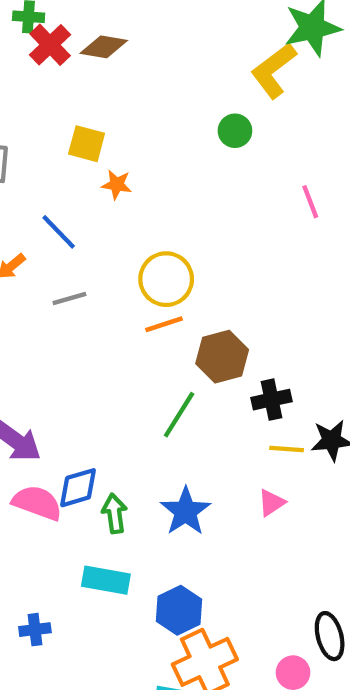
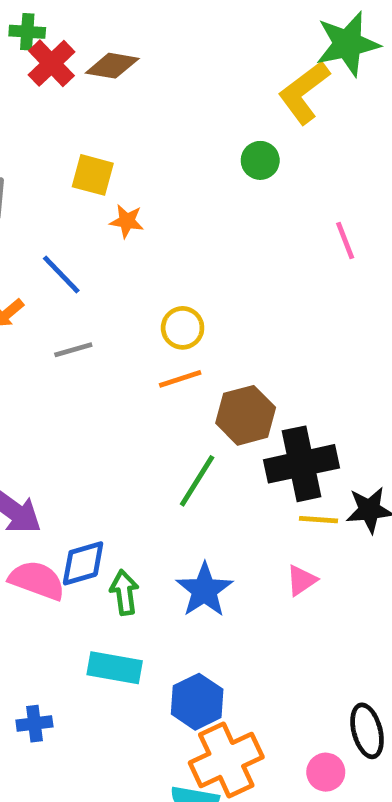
yellow circle: (166, 279) -> (183, 328), size x0.7
black cross: (272, 400) -> (301, 464), size x1.6

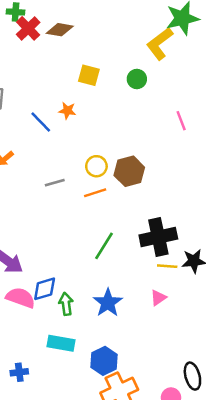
yellow square: (93, 175) -> (89, 75), moved
blue line: (61, 274) -> (41, 122), moved
gray line: (73, 350) -> (55, 183), moved
brown hexagon: (246, 415) -> (129, 171), moved

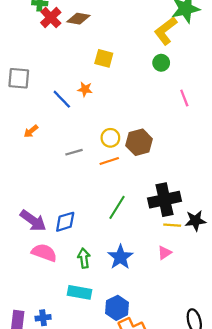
green circle: (137, 79) -> (161, 63), moved
blue diamond: (45, 289) -> (65, 222), moved

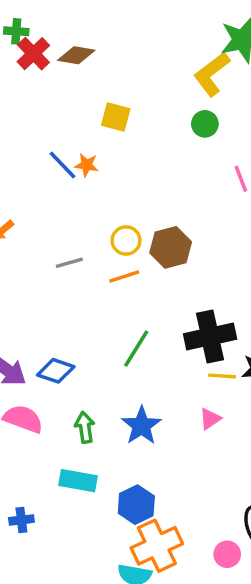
blue line: (62, 99) -> (63, 165), moved
blue diamond: (65, 222) -> (56, 371), turned 35

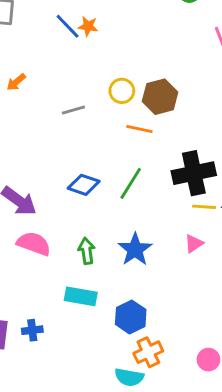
orange line: (124, 276) -> (139, 129), moved, turned 30
blue diamond: (56, 371) -> (84, 185), moved
orange cross: (157, 546) -> (148, 352), size x0.7

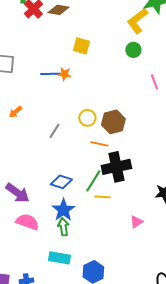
blue line: (68, 26) -> (50, 74), turned -48
gray line: (73, 110) -> (54, 131), turned -42
black cross: (194, 173) -> (116, 167), moved
yellow line: (204, 207) -> (102, 197), moved
blue star: (135, 249) -> (63, 210), moved

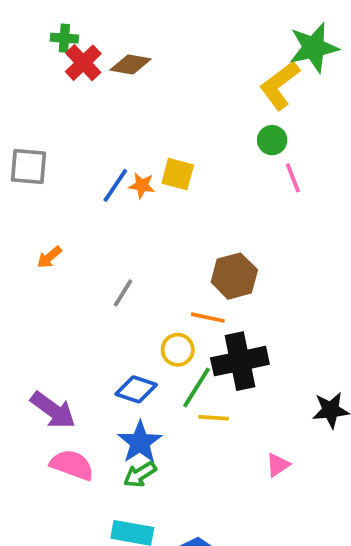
yellow square: (81, 46) -> (178, 174), moved
blue line: (50, 74) -> (115, 185), turned -54
pink line: (154, 82) -> (293, 178), moved
yellow circle: (87, 118) -> (178, 350), moved
green arrow: (63, 227) -> (140, 474), turned -114

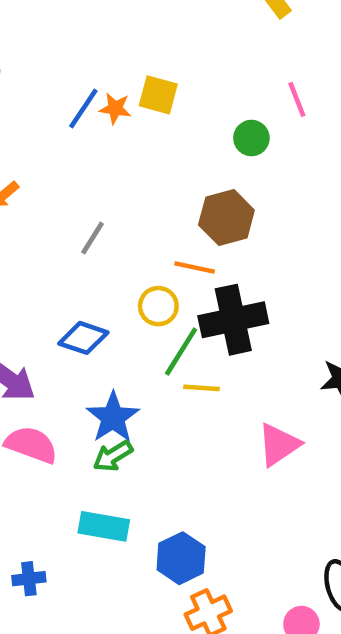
green circle: (272, 140) -> (251, 138), moved
blue diamond: (136, 389) -> (83, 338), moved
pink triangle: (278, 465) -> (279, 445), size x1.5

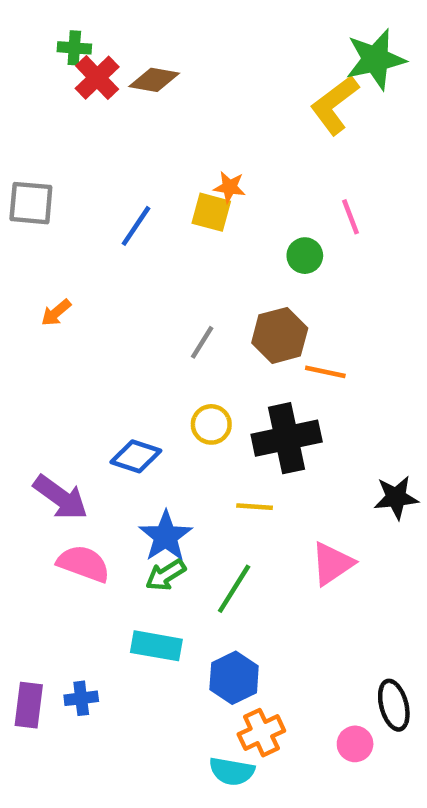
orange star: (115, 108) -> (229, 187), moved
gray line: (92, 238) -> (202, 342), moved
orange line: (195, 267) -> (325, 372), moved
green line: (181, 352) -> (234, 589), moved

